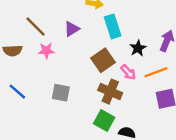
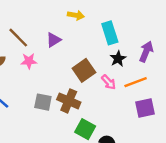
cyan rectangle: (113, 26) -> (110, 33), moved
brown cross: (110, 92) -> (69, 101), moved

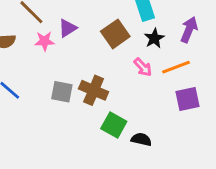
purple triangle: (53, 40) -> (68, 28), moved
brown square: (84, 70) -> (115, 34), moved

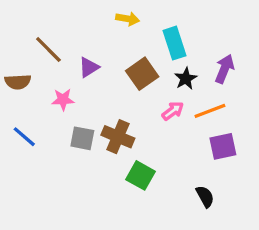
pink star: (44, 41) -> (63, 100), moved
pink arrow: (143, 67) -> (173, 111), turned -84
black semicircle: (141, 139) -> (205, 196), moved, turned 48

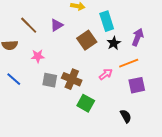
purple triangle: (89, 67) -> (57, 25), moved
pink arrow: (173, 111) -> (106, 74), moved

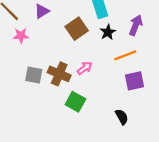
pink star: (38, 56) -> (21, 36), moved
pink arrow: (106, 74) -> (85, 68), moved

